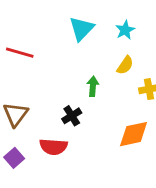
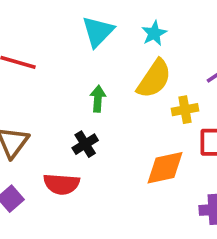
yellow semicircle: (125, 65) -> (154, 79), size x1.6
green arrow: (93, 86) -> (98, 99), moved

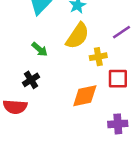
green arrow: (98, 99) -> (40, 49), turned 126

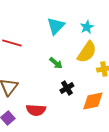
black cross: (31, 80) -> (67, 88), moved

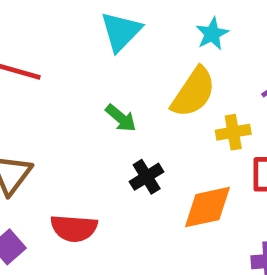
cyan star: (87, 27) -> (212, 34), moved

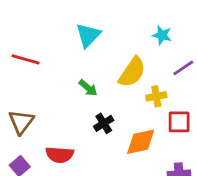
cyan star: (212, 34) -> (162, 35), moved, turned -30

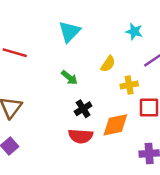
yellow semicircle: (132, 72) -> (108, 64), size x0.6
red semicircle: (60, 155) -> (81, 136), moved

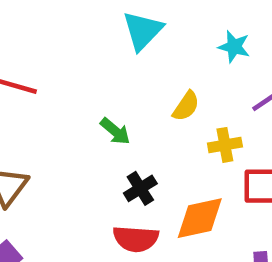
cyan triangle: (69, 32) -> (143, 31), moved

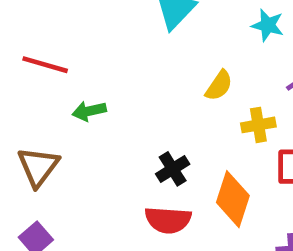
green arrow: (115, 131) -> (89, 111), moved, turned 128
orange diamond: (200, 218) -> (233, 199), turned -60

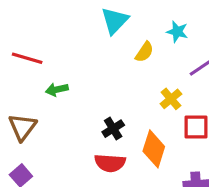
yellow semicircle: (219, 86) -> (144, 52), moved
yellow cross: (258, 125) -> (171, 99), turned -30

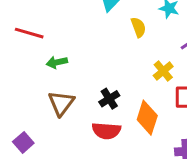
yellow semicircle: (144, 52) -> (138, 27), turned -54
brown triangle: (22, 127) -> (61, 103), moved

